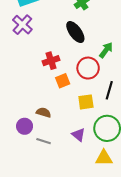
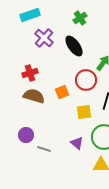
purple cross: (22, 25) -> (44, 38), moved
red cross: (51, 61) -> (30, 73), moved
brown semicircle: (44, 112) -> (34, 96), moved, size x1.5

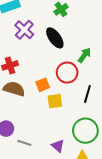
yellow square: (84, 112) -> (55, 101), moved
purple triangle: (77, 143) -> (58, 146), moved

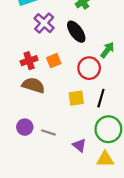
orange square: (43, 85) -> (54, 61), moved
black line: (87, 94) -> (101, 98), moved
gray line: (24, 143) -> (48, 132), moved

